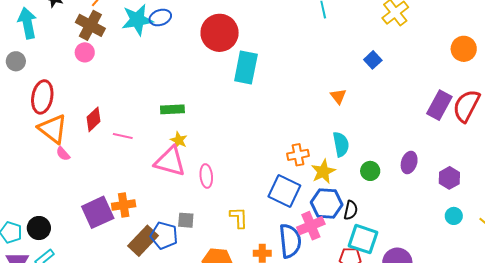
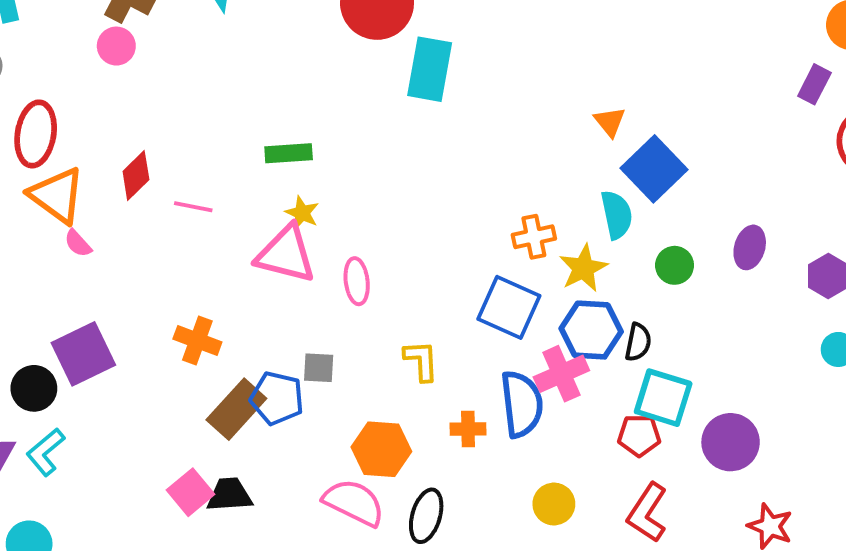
blue square: (373, 60) -> (654, 169), moved, size x1.8
purple rectangle: (439, 105) -> (814, 84), moved, size x0.7
orange cross: (124, 205) -> (197, 340), turned 30
purple square: (98, 212) -> (83, 354), moved

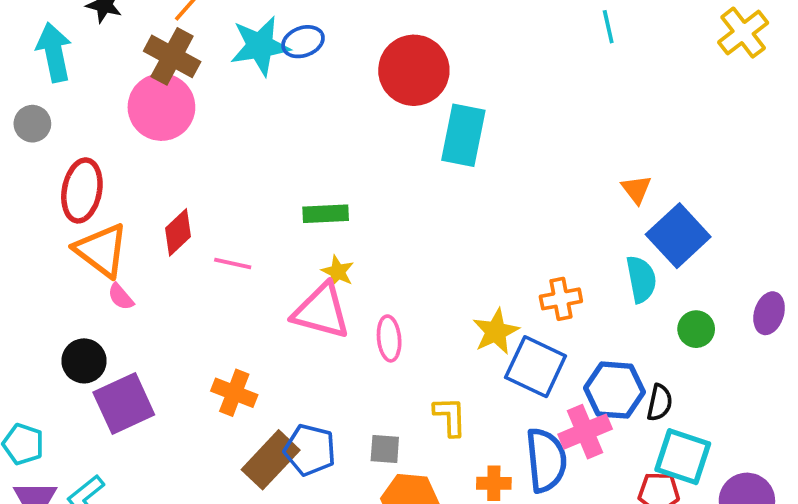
pink circle: (116, 46) -> (161, 107), size x1.8
yellow star: (583, 268) -> (496, 332), moved
gray square: (319, 368) -> (385, 449), moved
black circle: (34, 388) -> (84, 361), moved

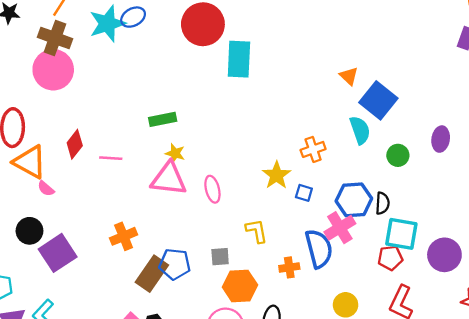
blue square: (536, 367) -> (304, 193), size x0.5
orange cross: (234, 393) -> (124, 236), turned -35

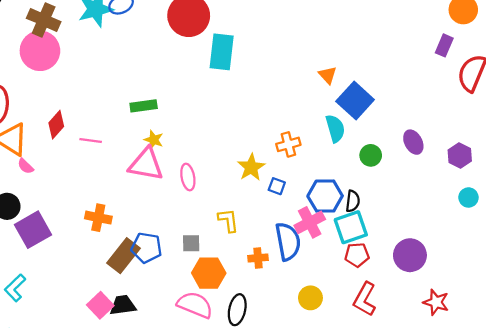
purple ellipse: (441, 139) -> (413, 142), turned -40
cyan square: (401, 234) -> (351, 227), moved, turned -32
orange cross: (124, 236) -> (98, 218), turned 30

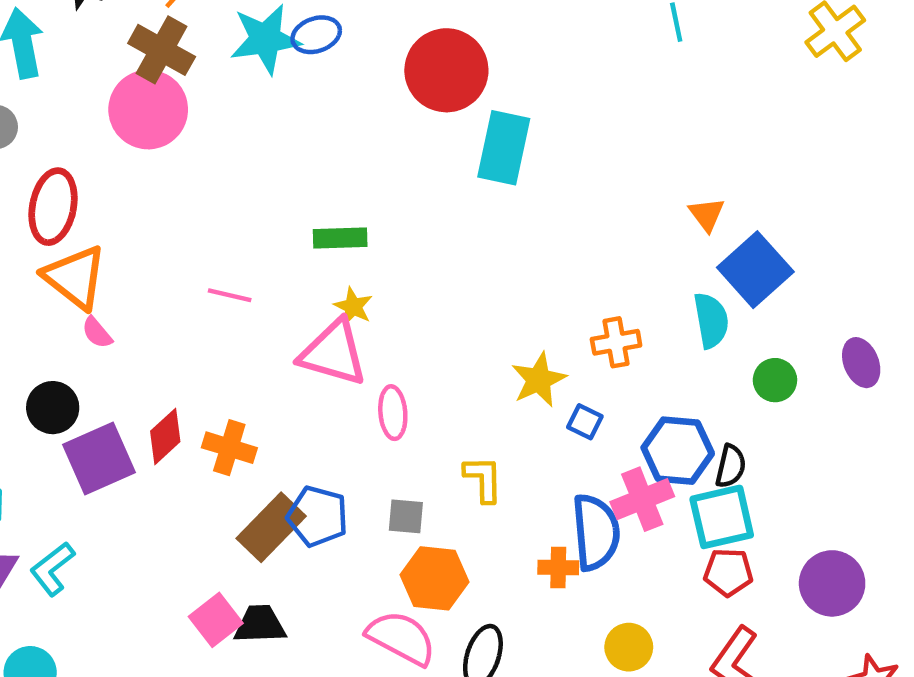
red diamond: (56, 125) -> (165, 436), moved
pink ellipse: (188, 177) -> (393, 413), moved
orange cross: (258, 258) -> (558, 567), moved

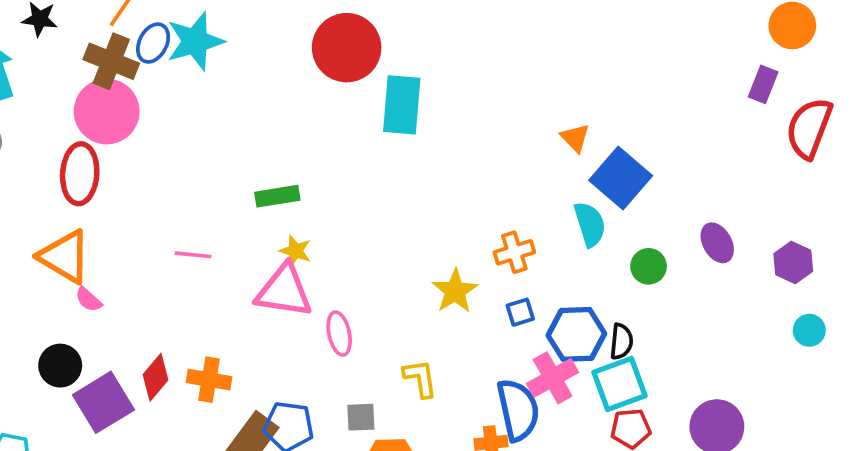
blue ellipse: (316, 35) -> (153, 43), moved, turned -36
red ellipse: (53, 207) -> (80, 174), moved
blue square: (585, 422) -> (520, 312), moved, turned -36

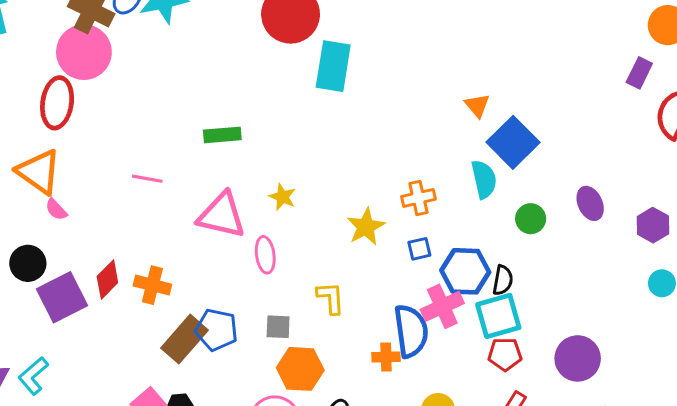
yellow star: (295, 251) -> (282, 197), moved

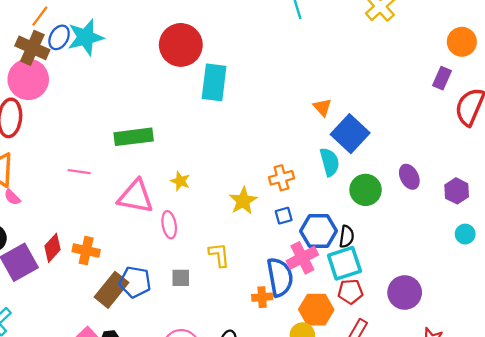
green rectangle: (222, 135) -> (134, 137), size x1.4
green circle: (531, 219) -> (366, 190), size x1.4
orange hexagon: (300, 369) -> (316, 310), moved

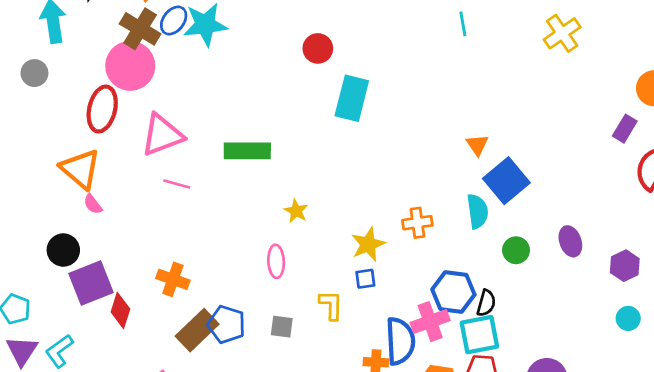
red circle: (181, 45) -> (318, 48), size x0.6
green circle: (366, 190) -> (516, 250), size x0.7
pink triangle: (136, 197) -> (162, 135), moved, turned -39
blue square: (284, 216) -> (365, 279), moved
red diamond: (52, 248) -> (120, 310), moved, turned -32

